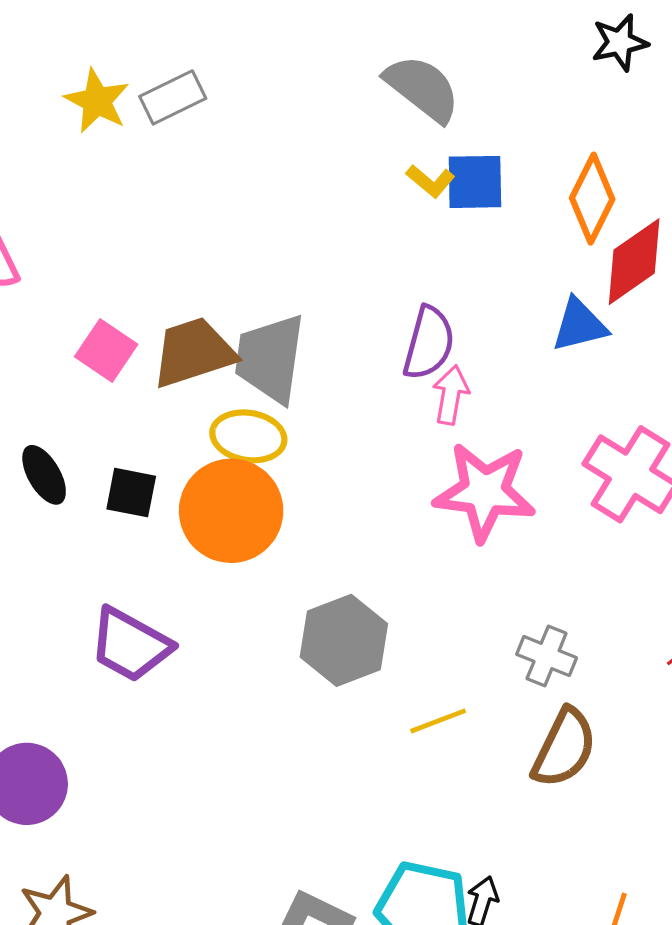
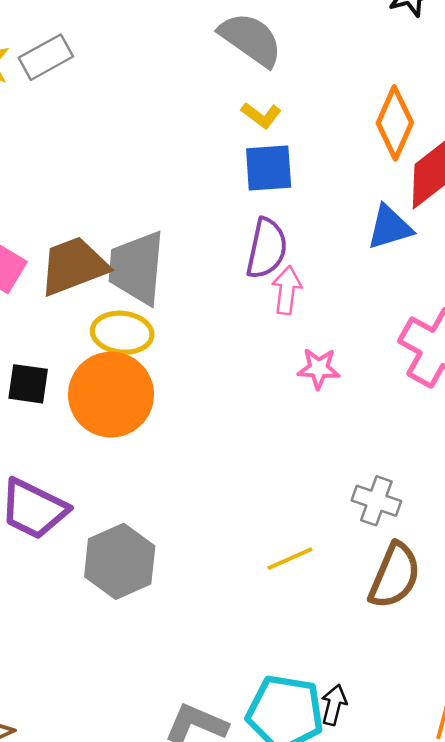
blue square: (475, 182) -> (269, 168), moved
pink star: (485, 492) -> (319, 368), size x0.5
gray hexagon: (344, 640) -> (120, 561), moved

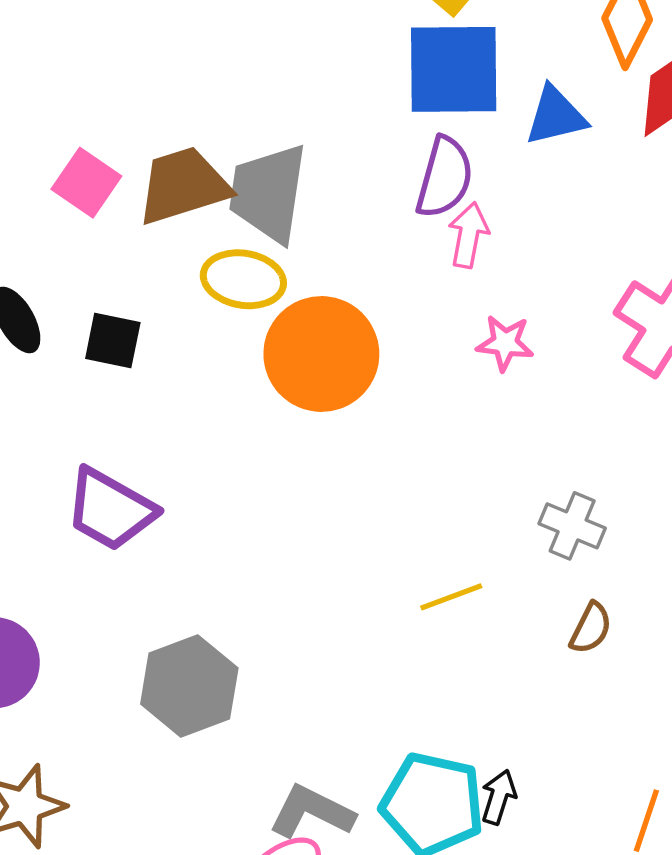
blue square: (269, 168) -> (454, 69), size x1.5
blue triangle: (390, 227) -> (556, 116), moved
orange circle: (111, 395) -> (321, 354), moved
gray hexagon: (120, 561) -> (189, 686), moved
brown semicircle: (395, 576) -> (591, 628), size x0.6

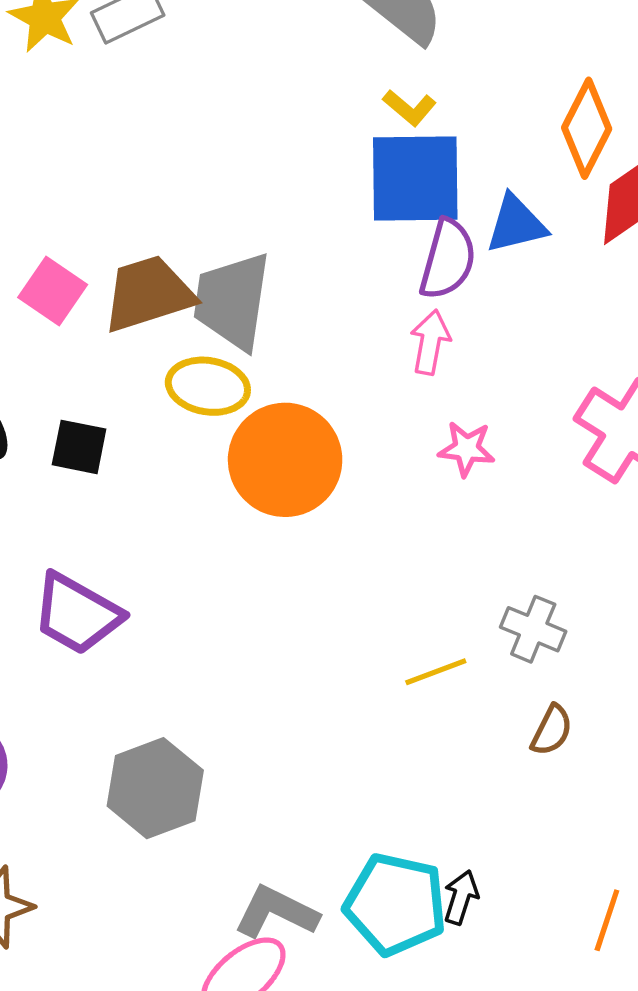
purple semicircle: (445, 177) -> (448, 259), moved
yellow line: (451, 597) -> (436, 672), moved

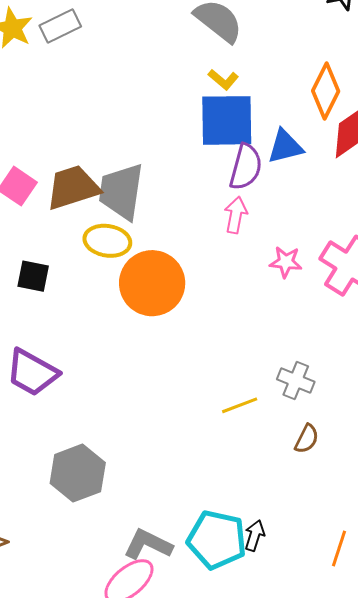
pink star: (467, 449) -> (286, 262), moved

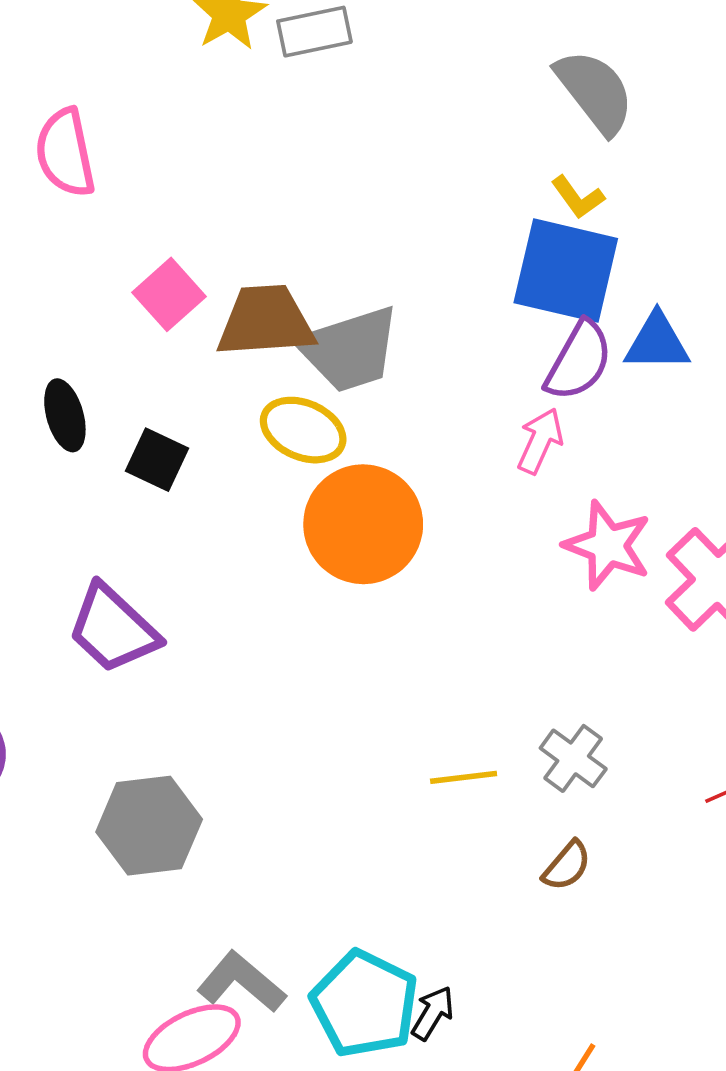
gray trapezoid: (121, 191) -> (349, 349), turned -130
pink star: (286, 262) -> (608, 545), size x1.5

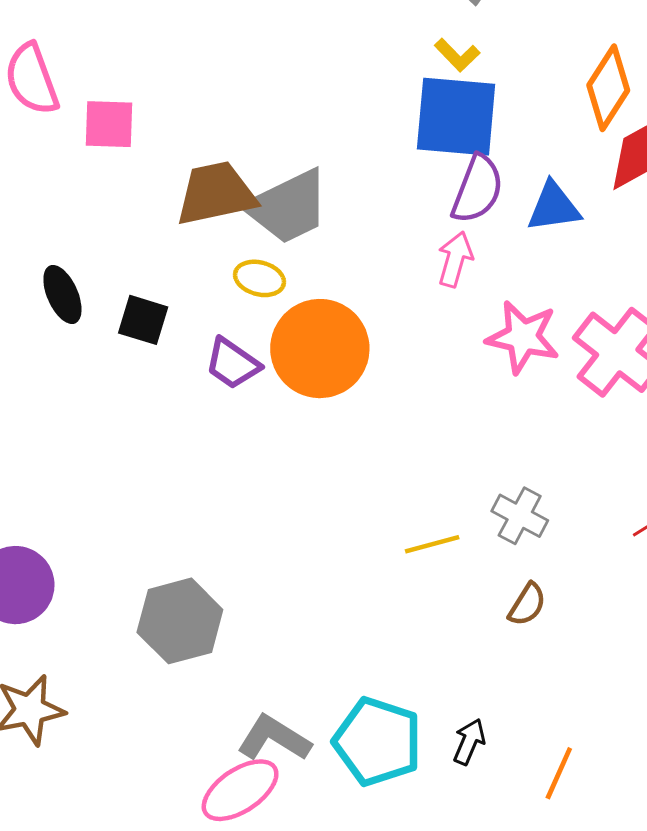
pink square: (169, 294) -> (109, 124), moved, turned -38
blue triangle: (657, 342) -> (554, 207), moved
yellow ellipse: (303, 430) -> (260, 278), size x0.7
purple trapezoid: (113, 629) -> (232, 364), moved, size x0.7
black arrow: (433, 1013) -> (469, 742), moved

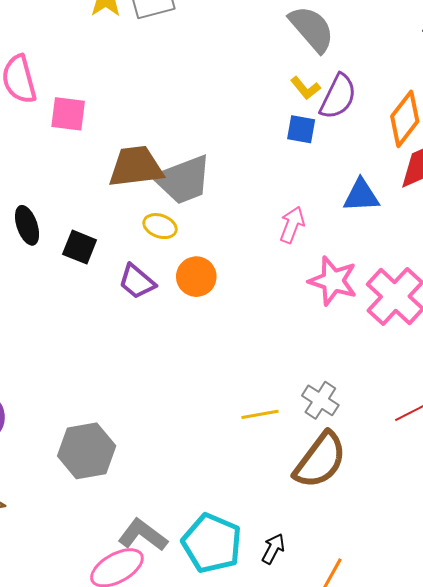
blue square: (456, 117) -> (301, 129), size x0.5
purple semicircle: (477, 189) -> (338, 97), moved
orange circle: (320, 349) -> (196, 277), size x0.6
brown semicircle: (527, 604) -> (320, 460), size x2.0

